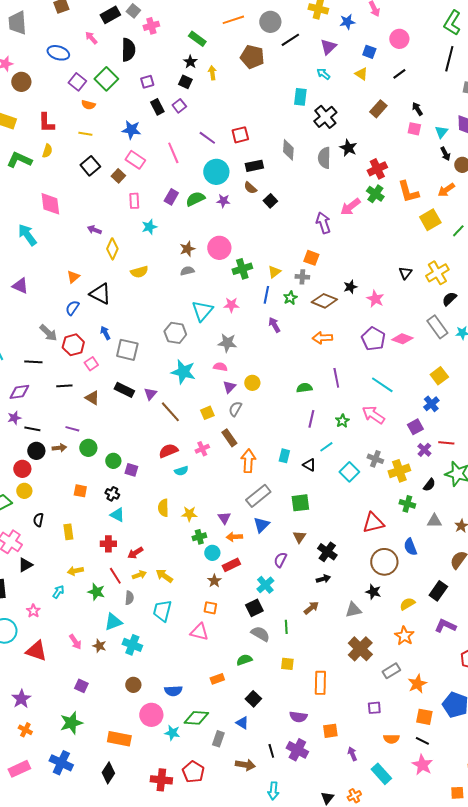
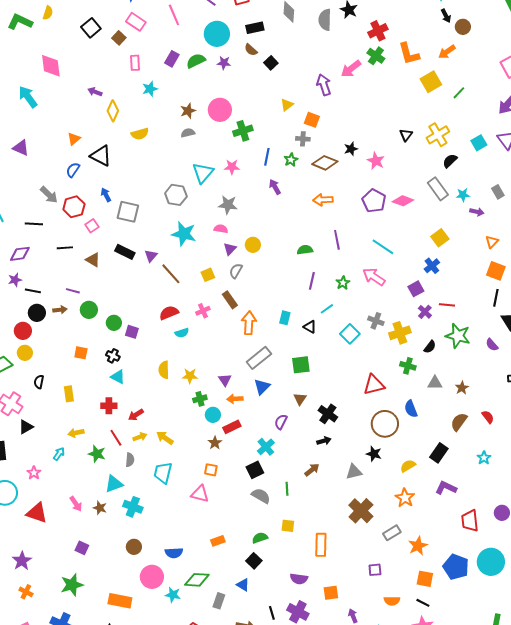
yellow triangle: (274, 272) -> (287, 105), moved
green semicircle: (244, 660) -> (260, 538), moved

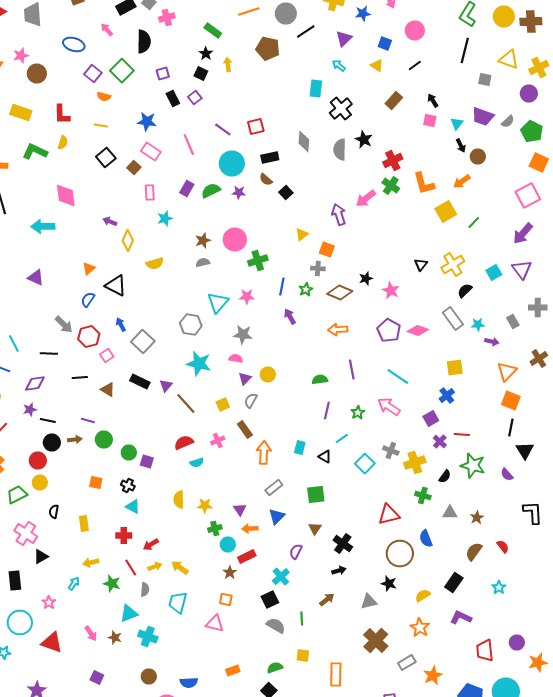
cyan arrow: (28, 97) -> (43, 226), turned -55
gray square: (128, 212) -> (143, 342), turned 30
yellow square: (440, 238) -> (455, 368), turned 30
orange triangle: (492, 242) -> (507, 372), size x1.5
gray rectangle: (259, 358) -> (274, 488), size x0.7

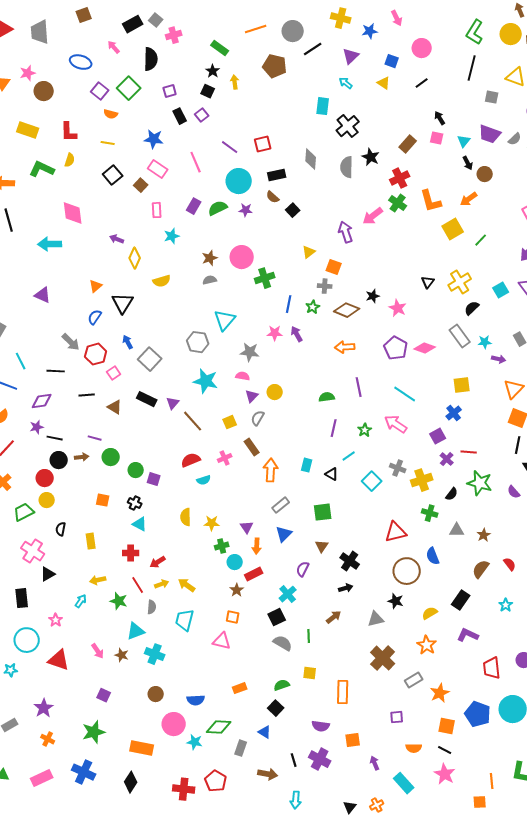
brown rectangle: (394, 100) -> (408, 144), moved
black triangle: (116, 286) -> (123, 303), turned 35
pink star: (247, 296) -> (275, 333), moved
orange arrow: (250, 528) -> (257, 546), turned -84

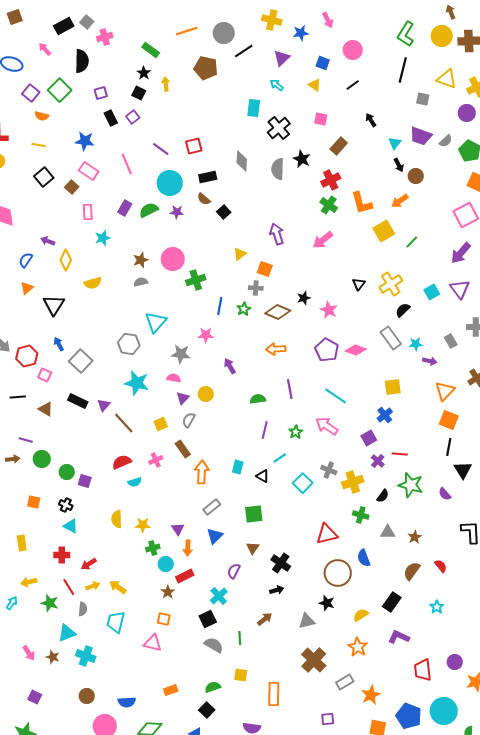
pink square: (437, 138) -> (321, 119), moved
pink arrow: (373, 216) -> (323, 240), moved
blue semicircle: (95, 317) -> (26, 260), moved
purple arrow: (297, 334) -> (230, 366), moved
pink square: (114, 373) -> (45, 375), turned -32

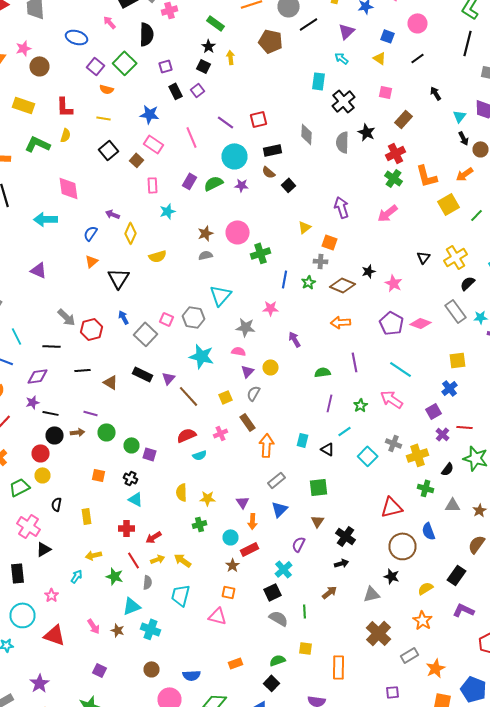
pink square: (45, 375) -> (166, 319), moved
green cross: (153, 548) -> (200, 524), moved

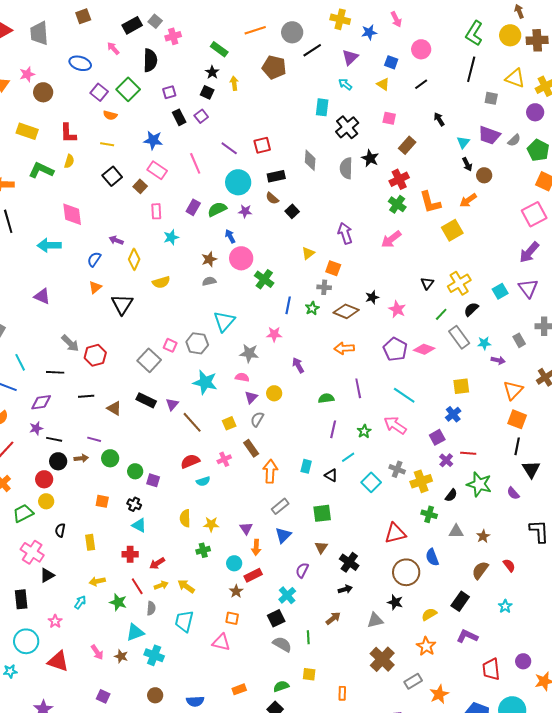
green line: (476, 215) -> (441, 314), moved
green cross: (260, 253) -> (264, 279), turned -36
blue arrow: (124, 317) -> (230, 236), moved
orange rectangle: (338, 667) -> (342, 693), size x0.6

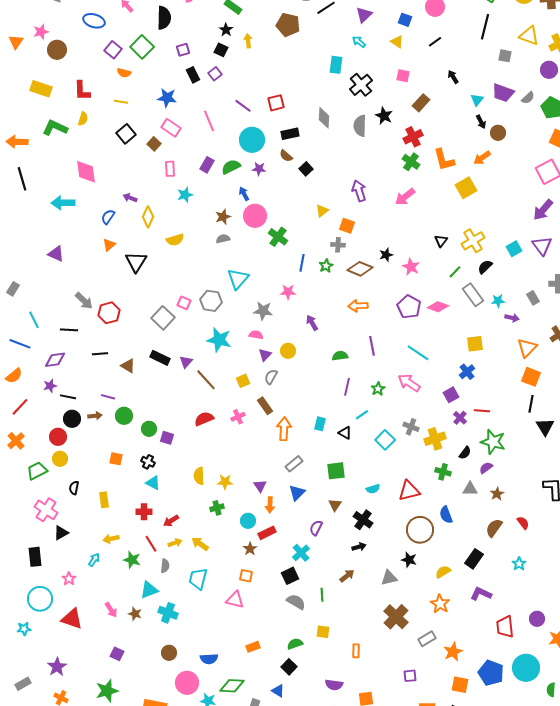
cyan semicircle: (203, 481) -> (373, 489), moved
purple semicircle: (513, 493) -> (486, 468), moved, turned 96

